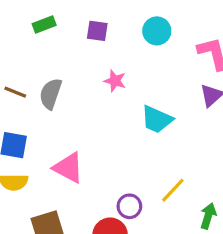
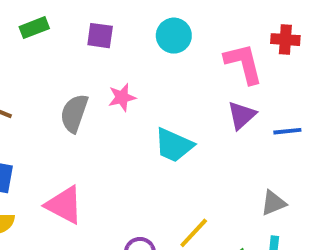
pink star: (115, 81) -> (122, 97), turned -30
gray semicircle: (51, 94) -> (74, 113), moved

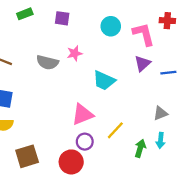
cyan circle: (174, 36) -> (111, 26), moved
gray semicircle: (74, 113) -> (47, 62), turned -95
pink triangle: (64, 205) -> (82, 114), moved, turned -50

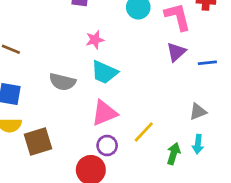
gray semicircle: (47, 62) -> (62, 82), moved
cyan trapezoid: (104, 81) -> (104, 72), moved
brown square: (27, 156) -> (38, 141), moved

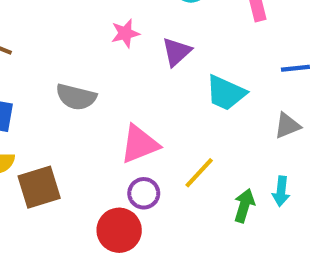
purple triangle: (176, 52) -> (177, 52), moved
cyan trapezoid: (104, 72) -> (226, 93), moved
gray triangle: (198, 112) -> (287, 126), moved

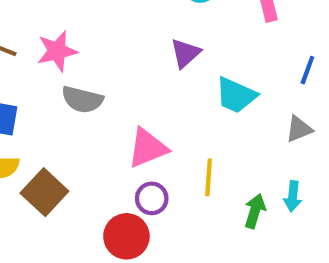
pink star: (125, 33) -> (57, 51), moved, size x1.4
blue line: (295, 68) -> (307, 70), turned -64
yellow line: (199, 173) -> (209, 177), turned -39
brown square: (39, 187) -> (44, 192), turned -30

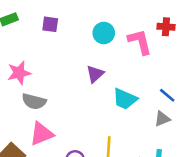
blue line: (307, 70) -> (167, 95), moved, turned -70
pink triangle: (148, 148) -> (42, 134), moved

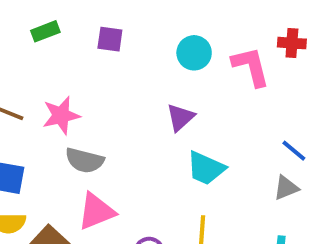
cyan trapezoid: (125, 99) -> (206, 168), moved

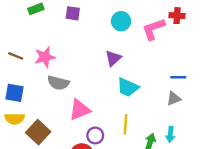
pink L-shape: (251, 67) -> (154, 29), turned -95
blue line: (294, 151) -> (178, 77), turned -40
pink triangle: (96, 211) -> (80, 110), moved

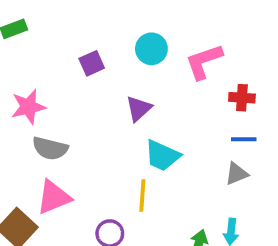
purple square: (73, 13) -> (92, 63), moved, turned -32
red cross: (177, 16) -> (242, 98), moved
pink triangle: (80, 110) -> (54, 197), moved
yellow line: (125, 124) -> (142, 195), moved

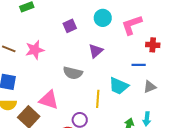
blue line: (244, 139) -> (139, 65), moved
gray semicircle: (50, 148) -> (73, 73), moved
cyan trapezoid: (162, 156) -> (119, 86), moved
pink triangle: (54, 197) -> (49, 100), turned 40

